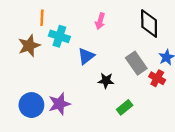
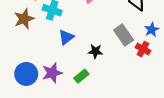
blue triangle: (86, 56) -> (66, 37), moved
green rectangle: (125, 107) -> (81, 76), moved

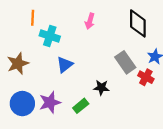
brown star: (24, 19) -> (18, 63), moved
black star: (95, 51) -> (101, 88), moved

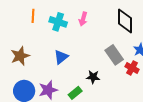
cyan cross: (50, 36) -> (58, 22), moved

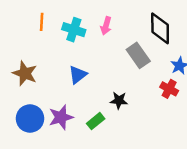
gray rectangle: (114, 55) -> (138, 55), moved
brown star: (20, 56) -> (25, 73), turned -30

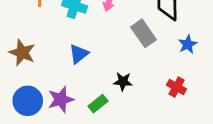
red cross: (169, 89) -> (177, 87), moved

